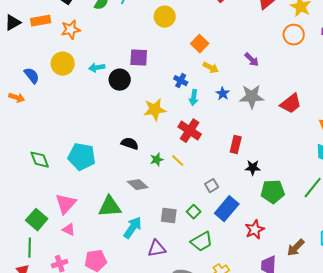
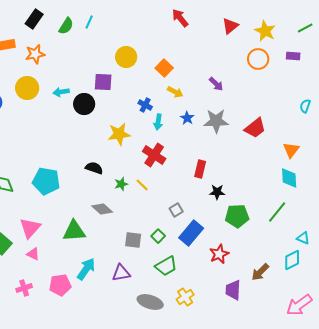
yellow circle: (165, 17) -> (126, 57), moved
cyan arrow: (133, 228) -> (86, 269), moved

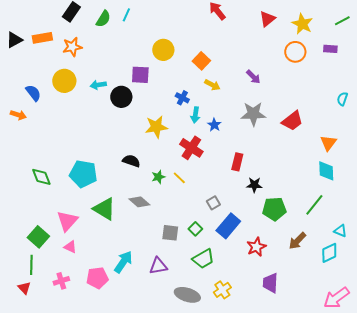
blue star: (187, 118) -> (214, 125), moved
green triangle: (74, 231) -> (104, 209), moved, turned 35
brown arrow: (260, 272) -> (297, 241), moved

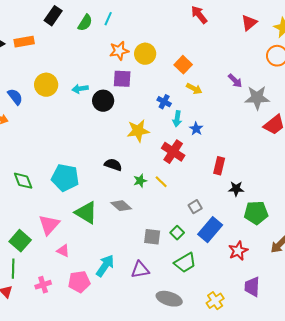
orange star: (72, 47) -> (119, 51), moved
gray star: (253, 114) -> (257, 98), moved
pink triangle: (70, 247) -> (63, 251), moved
yellow cross: (222, 290) -> (215, 301), moved

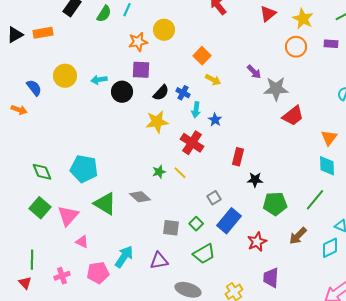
yellow circle: (145, 54) -> (164, 30), moved
black semicircle: (113, 165) -> (161, 93), moved, turned 114
green square: (20, 241) -> (40, 208), moved

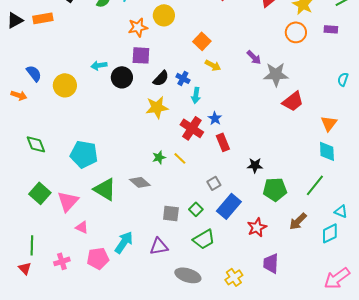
yellow circle: (65, 76) -> (65, 85), moved
blue star: (215, 120) -> (215, 118), moved
red rectangle: (238, 157) -> (223, 142), moved, turned -36
green diamond: (42, 172) -> (36, 144), moved

